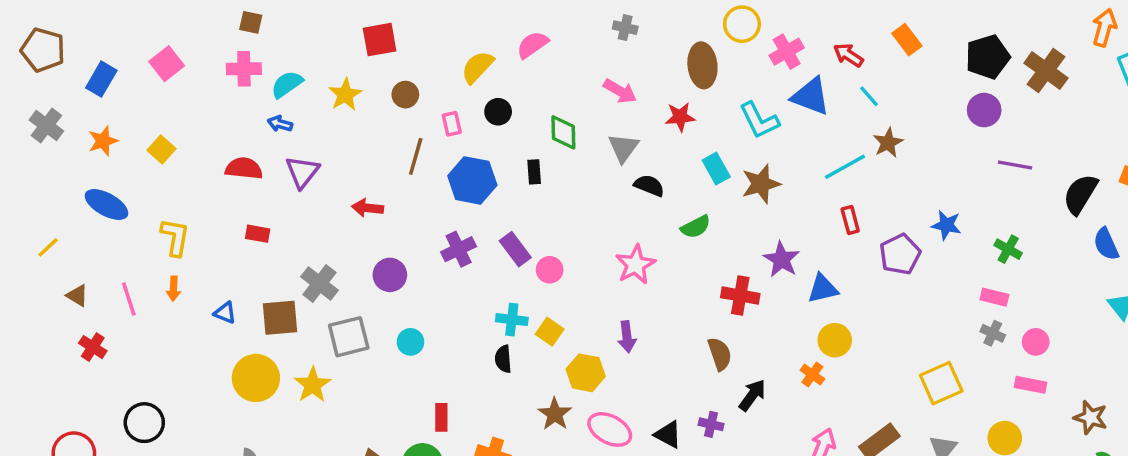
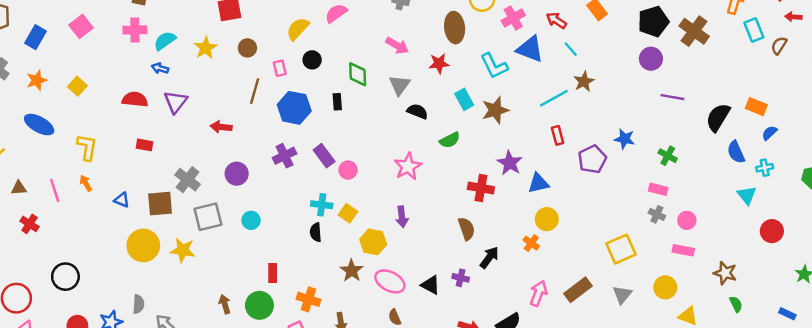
orange arrow: (173, 289) -> (86, 183), turned 147
brown triangle: (77, 296) -> (19, 188), turned -35
yellow star: (313, 385) -> (183, 250), turned -30

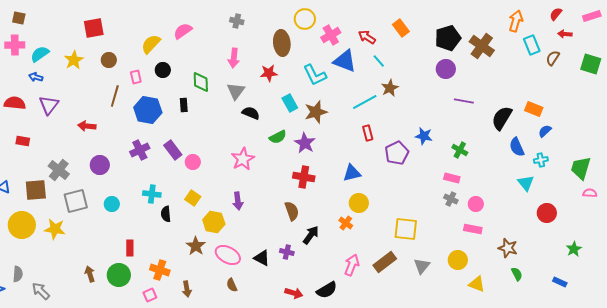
pink arrow: (397, 46) -> (234, 58), turned 66
purple star: (510, 163) -> (305, 143), moved
cyan cross: (322, 205) -> (152, 194), moved
yellow square: (621, 249) -> (406, 229), moved, turned 30

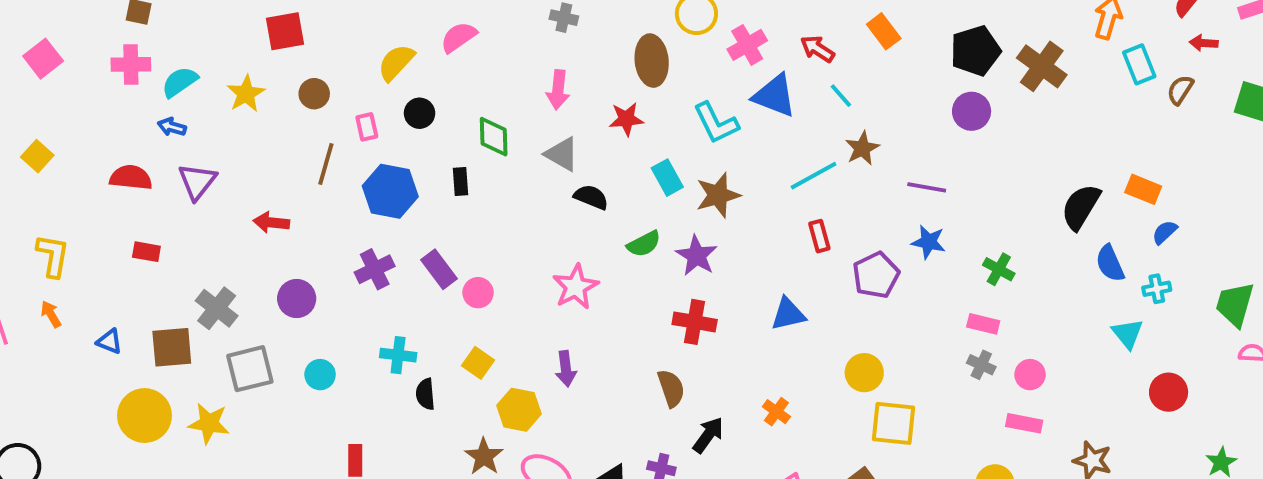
gray triangle: (236, 91) -> (562, 154), turned -36
purple line: (464, 101) -> (927, 187), moved
yellow circle: (359, 203) -> (864, 373), moved

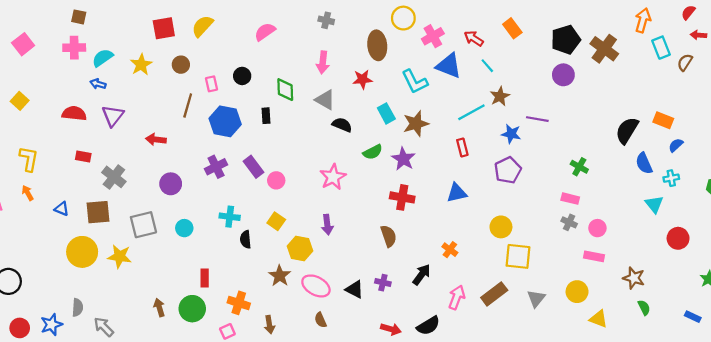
yellow semicircle: (396, 62) -> (202, 26), moved
red rectangle: (819, 236) -> (462, 147), moved
blue star: (929, 242) -> (511, 134), moved
gray cross: (217, 308) -> (114, 177), moved
black arrow: (708, 435) -> (422, 275), moved

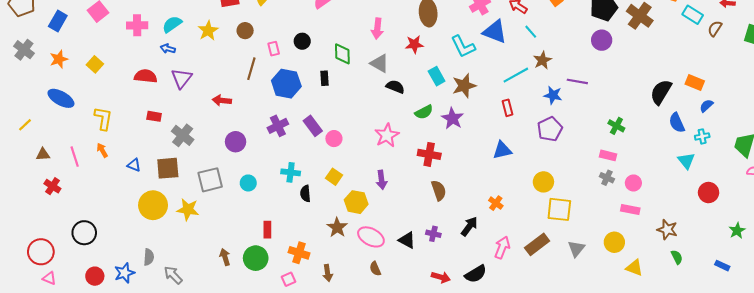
pink cross: (74, 48) -> (137, 25), moved
cyan rectangle: (661, 48) -> (693, 15), turned -36
red cross: (402, 197) -> (429, 154), moved

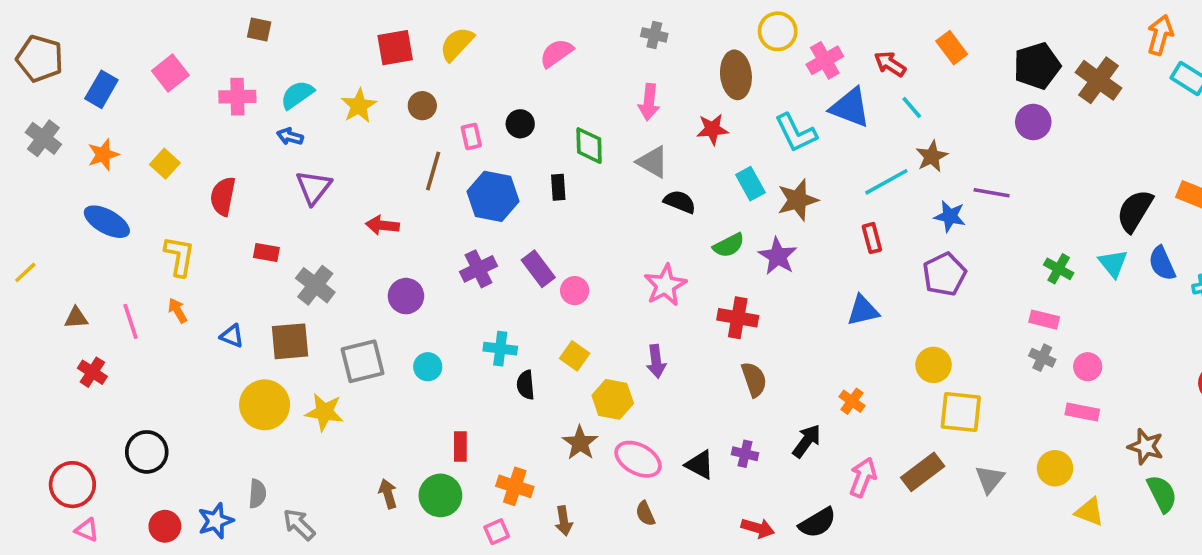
red semicircle: (146, 76) -> (223, 196), moved, turned -85
yellow line: (25, 125) -> (25, 272), moved
cyan triangle: (686, 161) -> (1113, 263), moved
green semicircle: (677, 257) -> (1162, 494), size x1.5

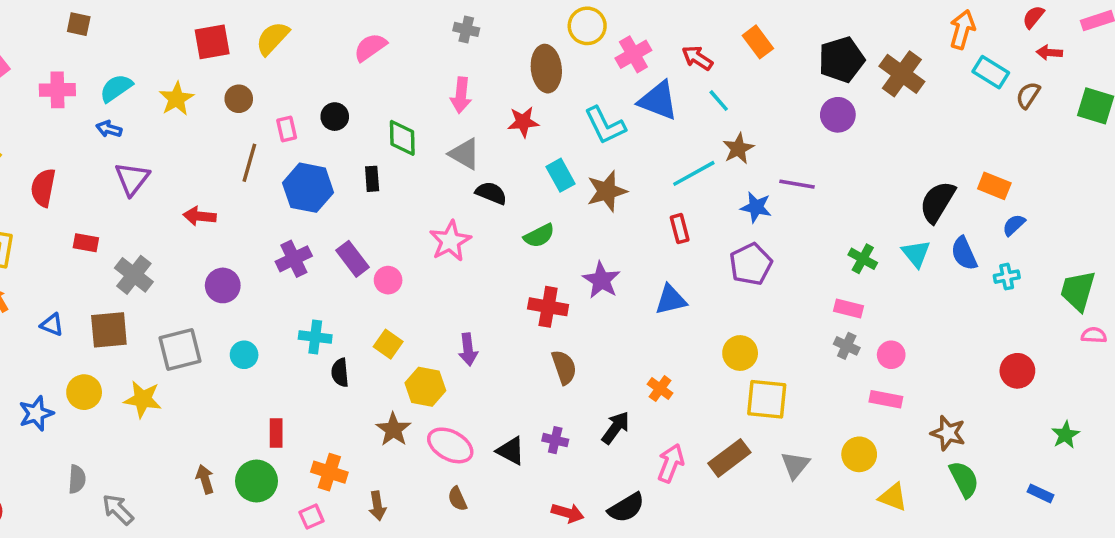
purple star: (778, 256) -> (601, 280), moved
pink star: (665, 285) -> (450, 241), moved
yellow circle: (265, 405) -> (84, 392), size x0.7
blue star: (216, 521) -> (36, 413), moved

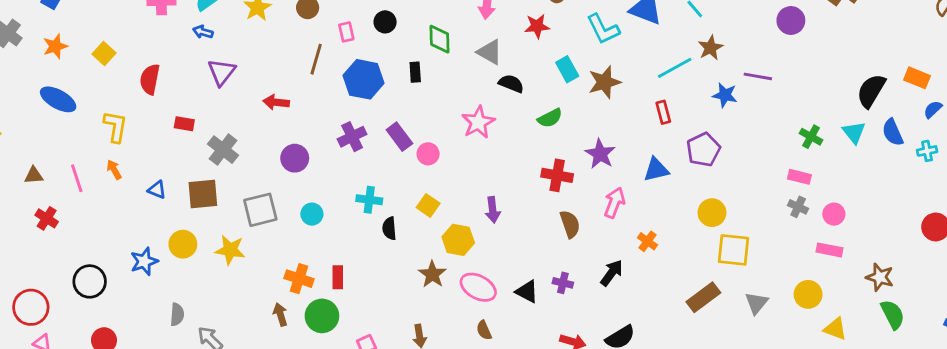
purple pentagon: (751, 264) -> (703, 150), moved
pink arrow: (671, 463) -> (614, 203), moved
orange cross: (329, 472) -> (299, 279), moved

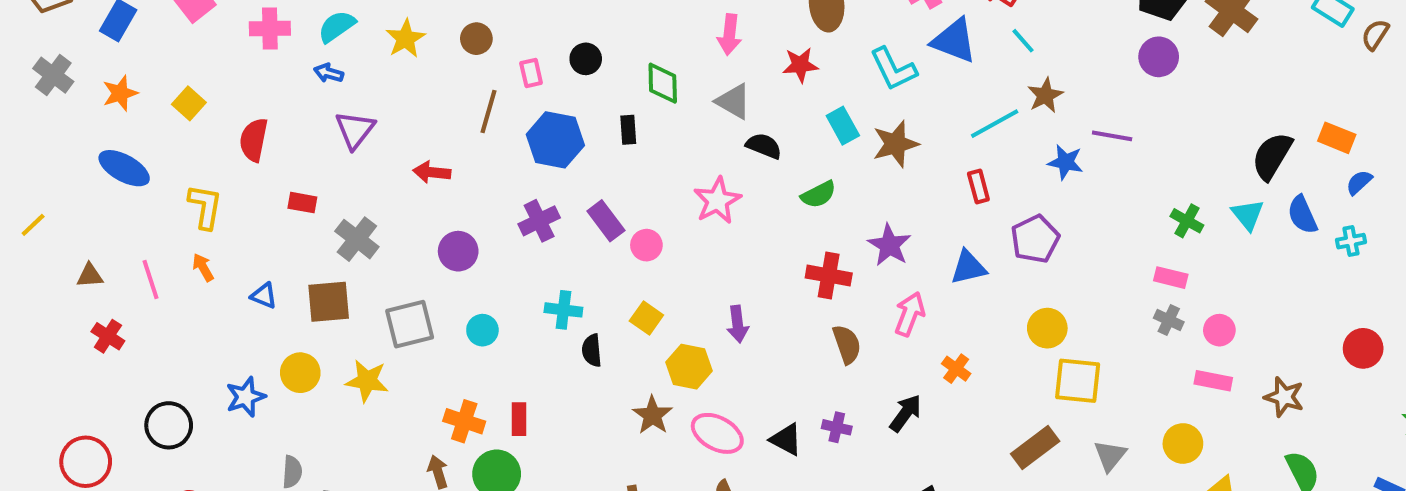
brown star: (880, 277) -> (1284, 397), moved

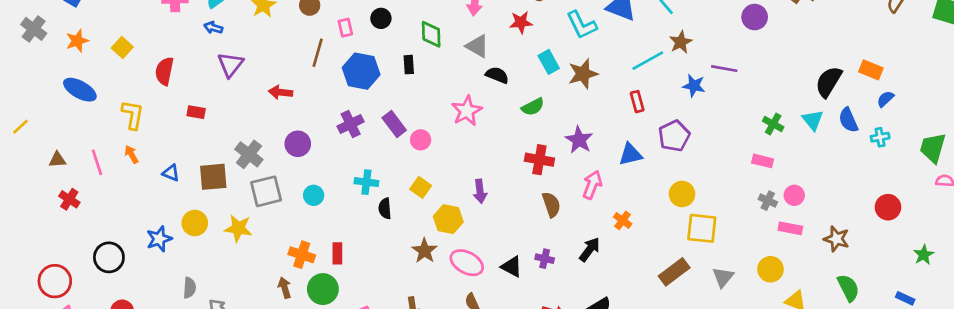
gray cross: (357, 239) -> (249, 154), moved
gray cross: (1169, 320) -> (768, 201), moved

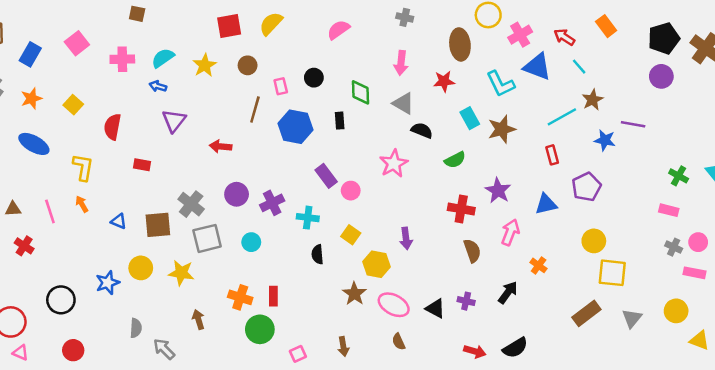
purple cross: (351, 124) -> (272, 203), moved
cyan cross: (366, 182) -> (308, 218), moved
brown arrow: (285, 288) -> (198, 319), moved

